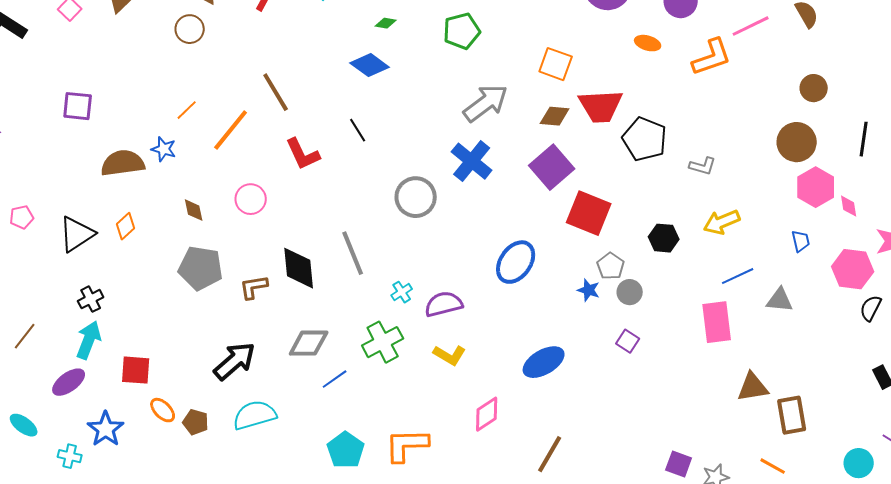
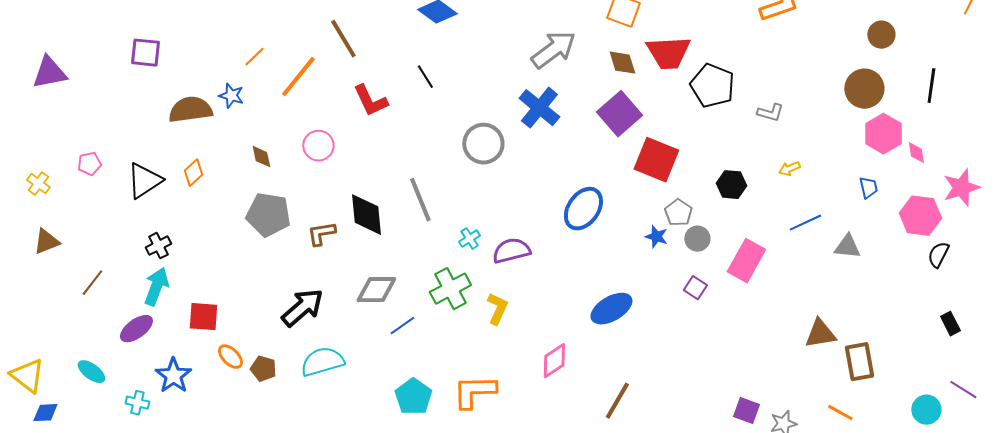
brown diamond: (555, 116) -> (622, 63), turned 68
yellow arrow: (722, 222) -> (789, 169), size x0.6
pink rectangle: (717, 322) -> (746, 261), moved, turned 36
yellow L-shape: (450, 355) -> (497, 309), moved, turned -96

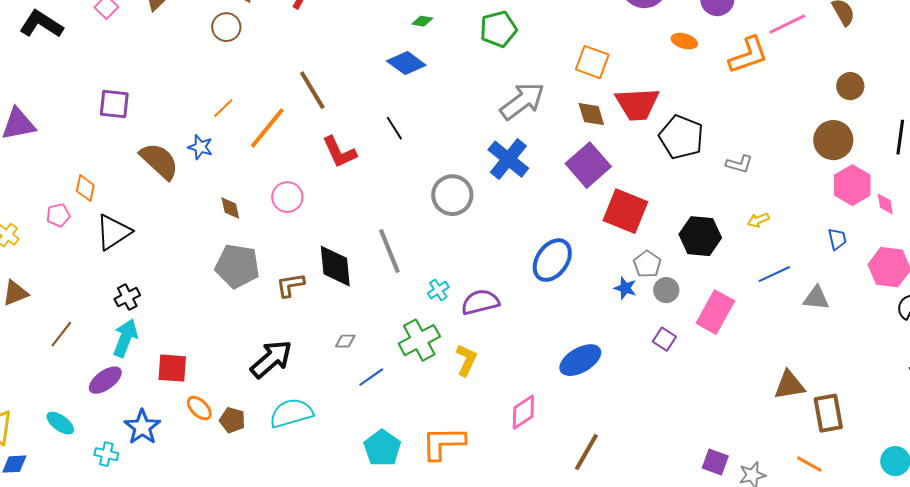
brown semicircle: (190, 110) -> (159, 161), turned 51
orange diamond: (193, 173) -> (85, 188), moved, turned -36
black hexagon: (731, 185) -> (700, 236), size x1.4
gray diamond: (376, 290) -> (345, 341), size x0.5

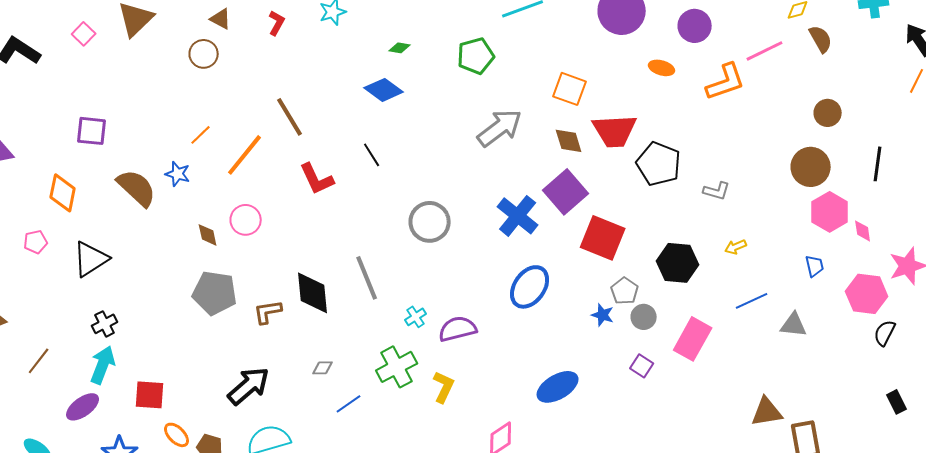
blue cross: (508, 159) -> (518, 216), moved
orange diamond: (85, 188) -> (63, 193), moved, size x1.4
pink circle: (287, 197) -> (246, 220), moved

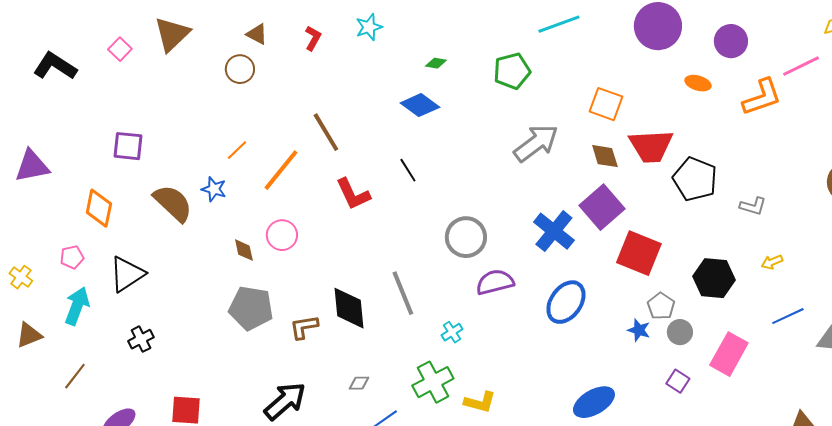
purple semicircle: (458, 329) -> (495, 282), moved
cyan arrow: (103, 365) -> (77, 306), moved
yellow L-shape: (444, 387) -> (480, 402), turned 80

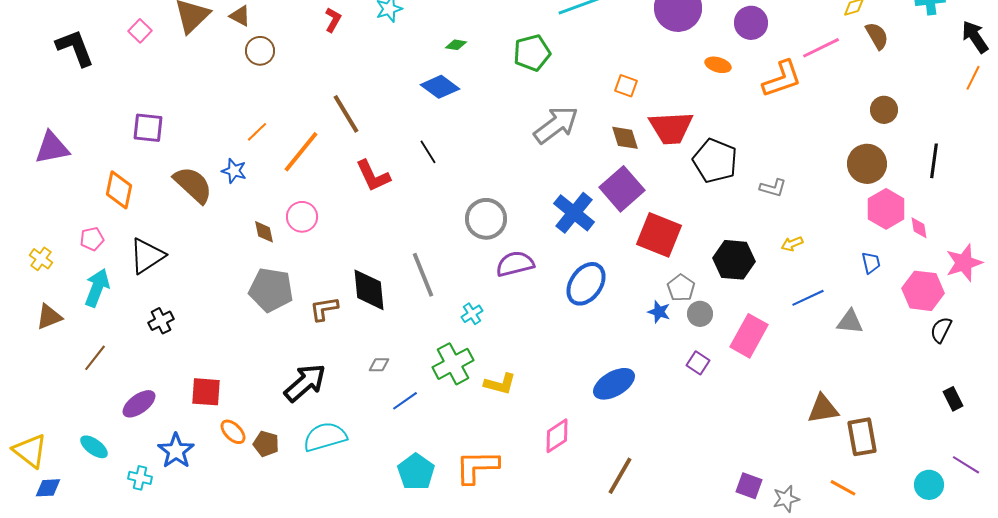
brown triangle: (257, 34) -> (240, 16), moved
black L-shape: (55, 66) -> (75, 48), turned 36
orange square: (606, 104) -> (626, 86), size x0.7

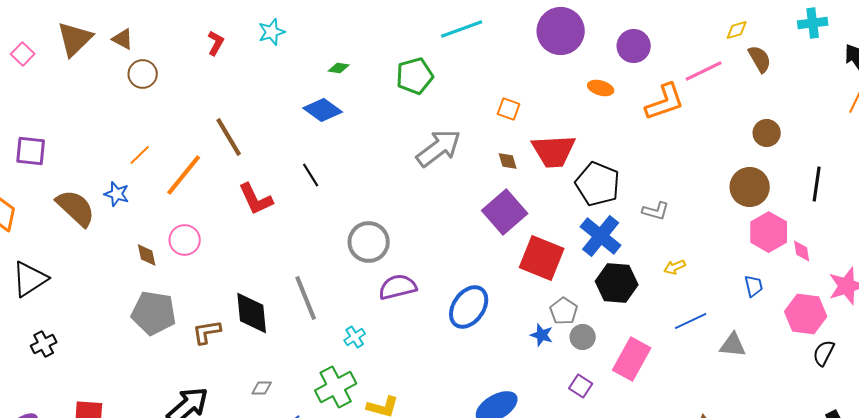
brown diamond: (625, 138) -> (508, 161), size x0.7
blue cross: (574, 213) -> (601, 236), moved

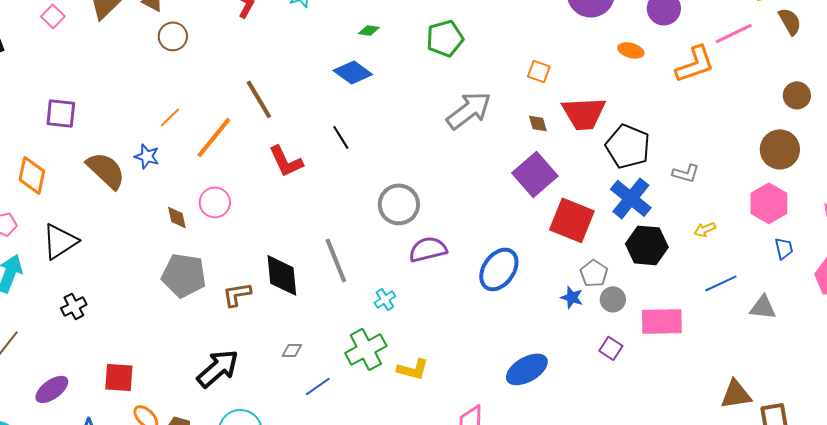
pink hexagon: (769, 232) -> (769, 203), moved
pink rectangle: (632, 359) -> (662, 321), turned 60

